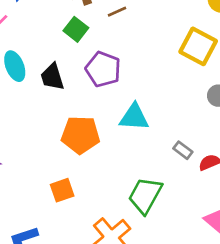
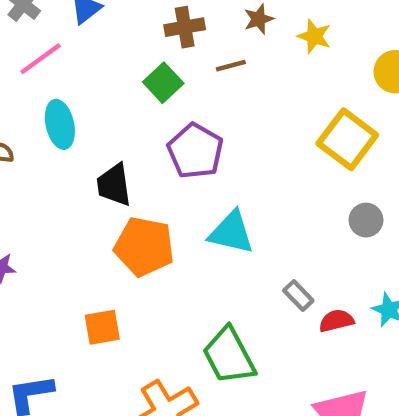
black trapezoid: (52, 77) -> (114, 185), moved
green trapezoid: (145, 195) -> (229, 356), turned -66

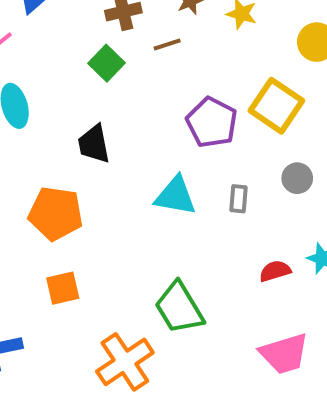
purple pentagon: (195, 151) -> (212, 122), moved
black trapezoid: (114, 185) -> (94, 144), moved
orange pentagon: (144, 247) -> (56, 213), moved
gray rectangle: (298, 296) -> (238, 199), moved, turned 52

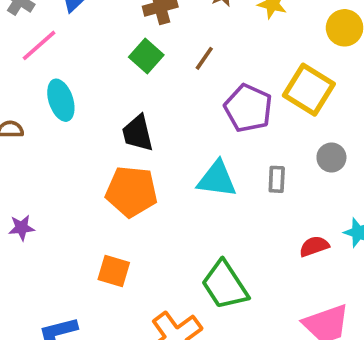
brown line: (167, 44) -> (204, 58), moved, turned -35
orange pentagon: (56, 213) -> (132, 191), moved
orange square: (63, 288) -> (114, 271), turned 32

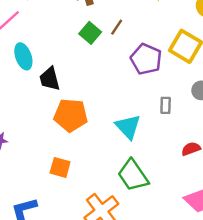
green square: (146, 56) -> (90, 33), moved
black trapezoid: (138, 133) -> (50, 79), moved
cyan triangle: (217, 179) -> (128, 127), moved, turned 40

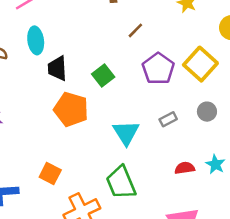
green square: (90, 33) -> (103, 76), moved
gray rectangle: (166, 105) -> (168, 119), turned 49
orange square: (60, 167) -> (50, 173), moved

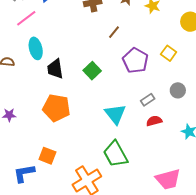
yellow square: (200, 64) -> (169, 53), size x0.6
orange pentagon: (71, 109) -> (56, 108), moved
red semicircle: (185, 168) -> (154, 121), moved
orange square: (50, 173) -> (47, 156), moved

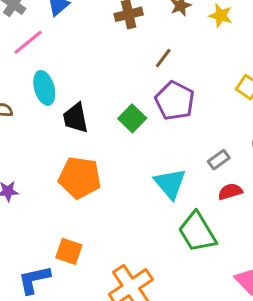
purple pentagon: (135, 61) -> (175, 101), moved
green trapezoid: (115, 154) -> (197, 232), moved

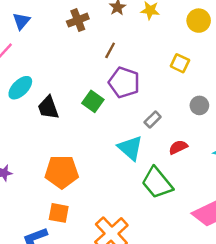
cyan ellipse: (44, 88) -> (20, 88), turned 70
gray rectangle: (219, 160) -> (153, 120), moved
orange pentagon: (80, 178) -> (62, 172), moved

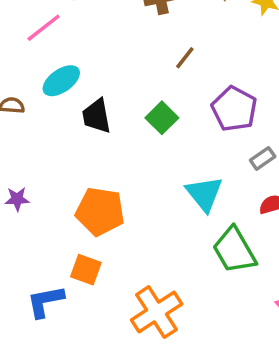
brown line: (110, 50) -> (185, 58), moved
purple pentagon: (124, 82) -> (234, 109), moved
gray rectangle: (153, 120) -> (263, 158), moved

